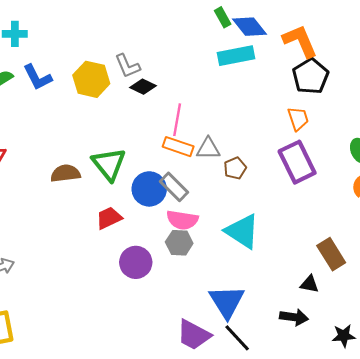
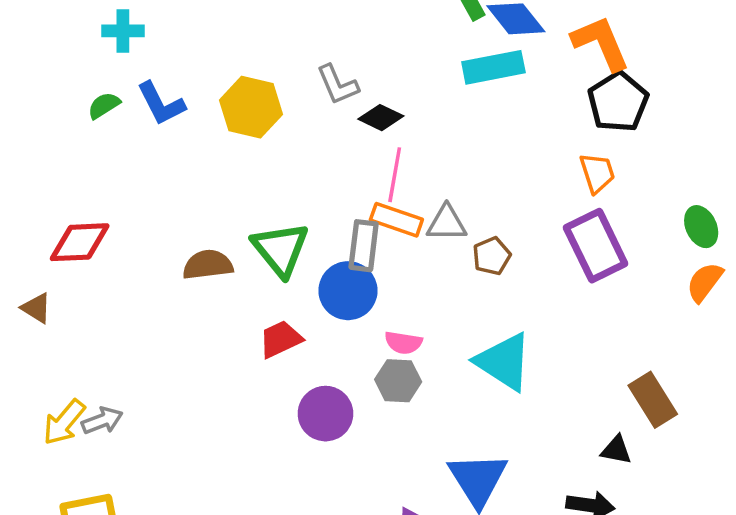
gray L-shape: (127, 66) -> (338, 85), moved
black diamond: (143, 87) -> (381, 118), moved
gray rectangle: (174, 187) -> (364, 246), moved, turned 52
pink semicircle: (182, 220) -> (403, 343), size x0.7

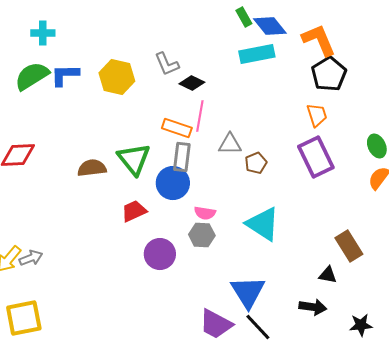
blue L-shape: (161, 104) -> (65, 75), turned 116
green semicircle: (104, 105) -> (32, 76), size x1.8
orange rectangle: (396, 220) -> (177, 128), moved

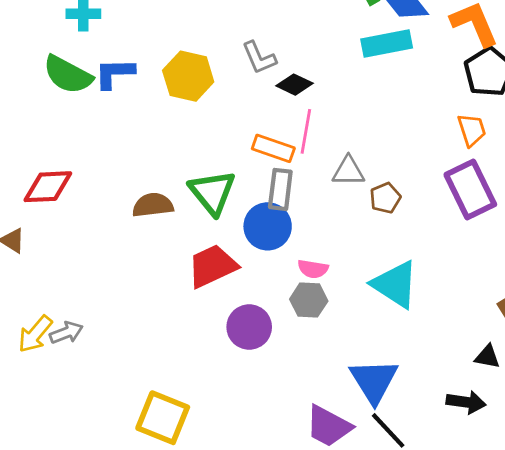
green semicircle: (32, 76) -> (68, 75), turned -120
red trapezoid: (134, 211) -> (212, 266), size x1.4
yellow square: (24, 318) -> (163, 418), moved, turned 33

